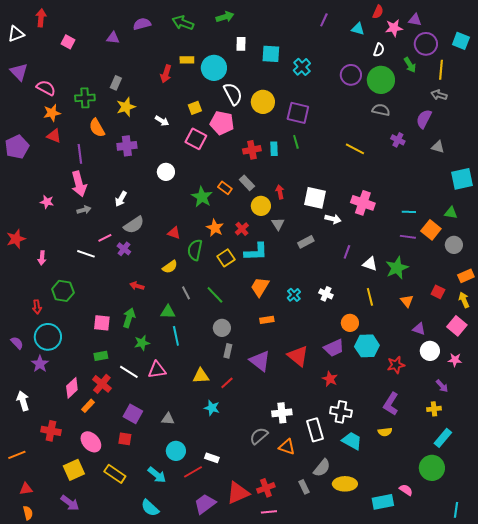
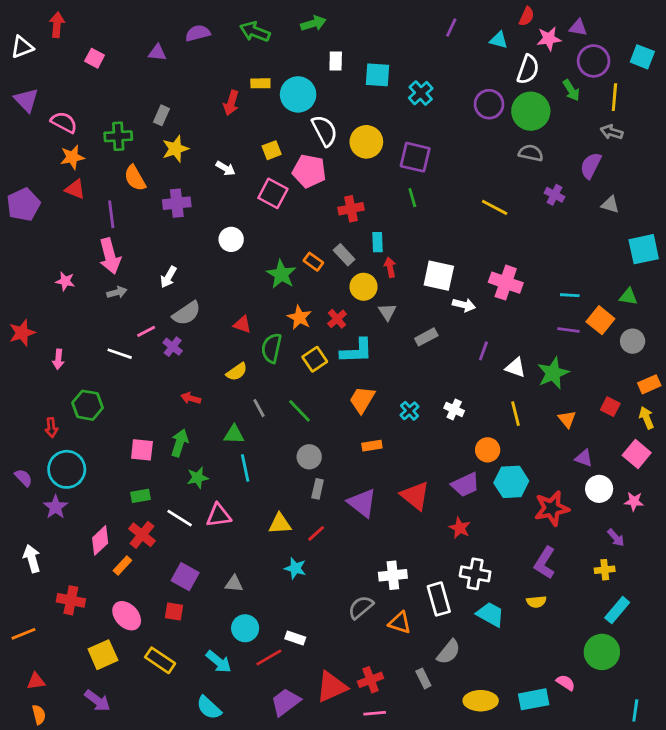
white semicircle: (379, 50) -> (528, 69), size x1.5
cyan rectangle: (274, 149) -> (377, 242), moved
red star: (396, 365) -> (552, 508), size x1.4
yellow ellipse: (345, 484) -> (481, 701), moved

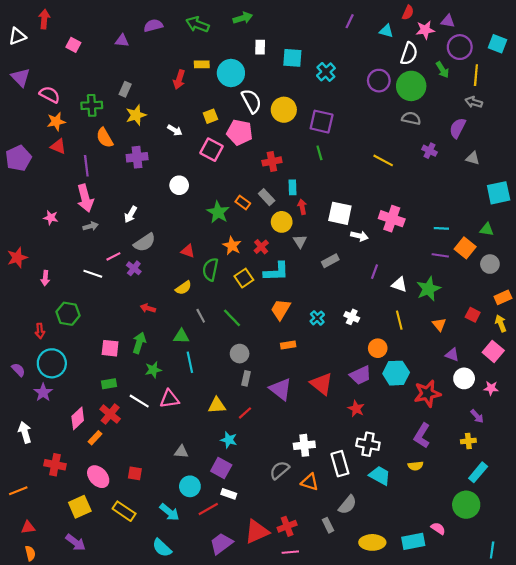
purple square: (185, 577) -> (221, 468), moved

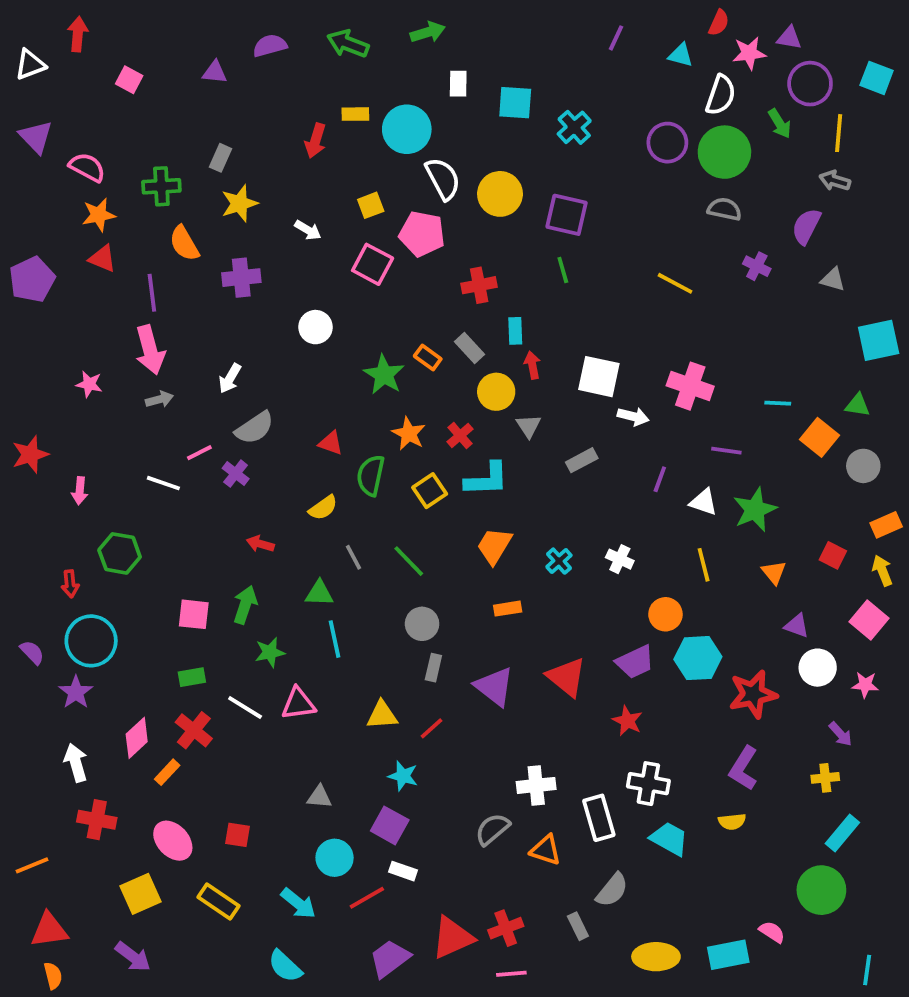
purple line: (440, 255) -> (726, 451), moved
white arrow: (25, 432) -> (76, 763), moved
red triangle: (28, 527) -> (49, 930), size x1.5

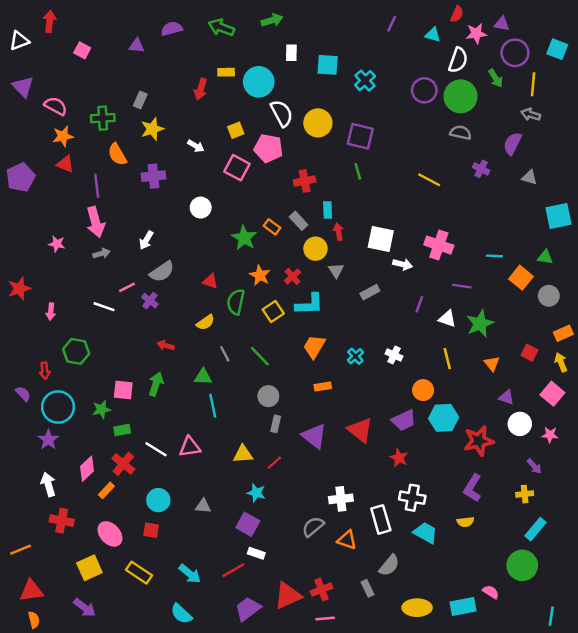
purple semicircle: (32, 652) -> (23, 394), moved
green star: (270, 652) -> (102, 409), moved
cyan circle: (335, 858) -> (158, 500), moved

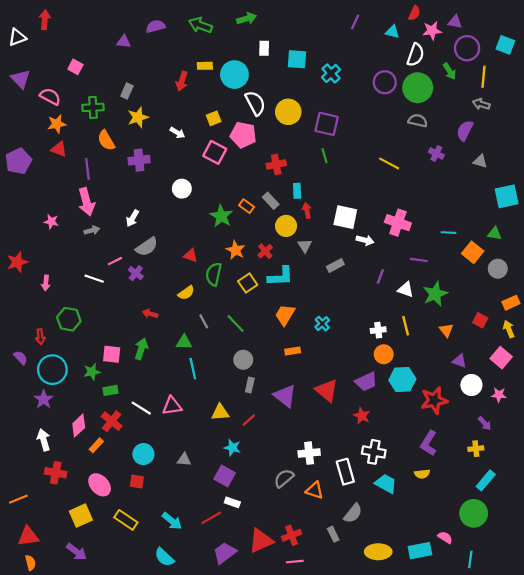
pink square: (82, 50) -> (75, 67), moved
white cross: (394, 355) -> (378, 330), moved, turned -32
cyan line: (551, 616) -> (470, 559), moved

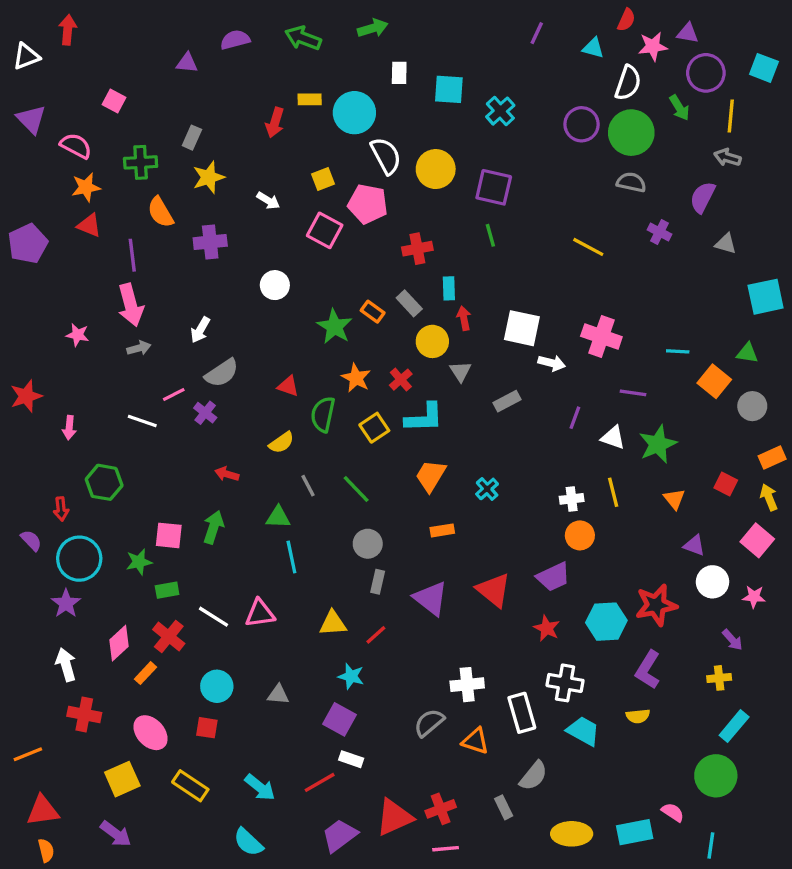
cyan hexagon: (402, 380) -> (606, 622), moved

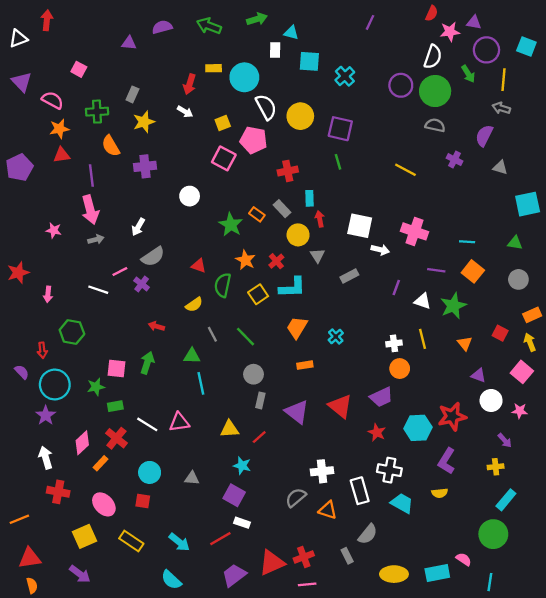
cyan triangle: (593, 48) -> (291, 33), moved
white arrow: (268, 201) -> (185, 112), moved
red triangle: (89, 225) -> (62, 155), turned -30
orange square: (714, 381) -> (473, 271), moved

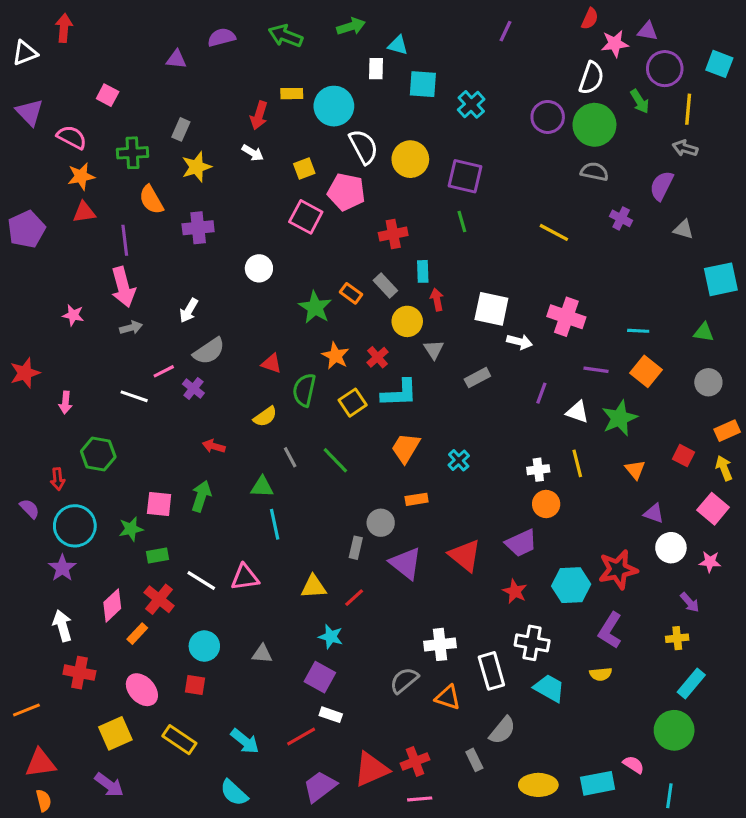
gray circle: (253, 374) -> (381, 523), moved

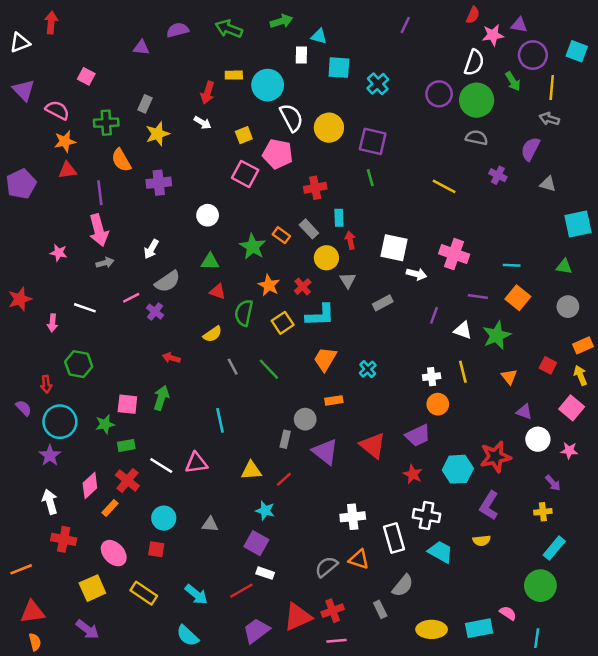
white line: (134, 396) -> (85, 308), moved
green triangle: (262, 487) -> (210, 262), moved
gray semicircle: (404, 680) -> (326, 567), moved

